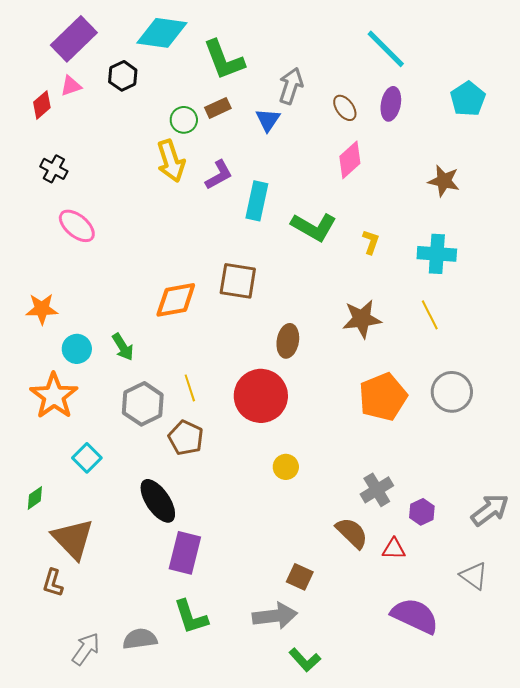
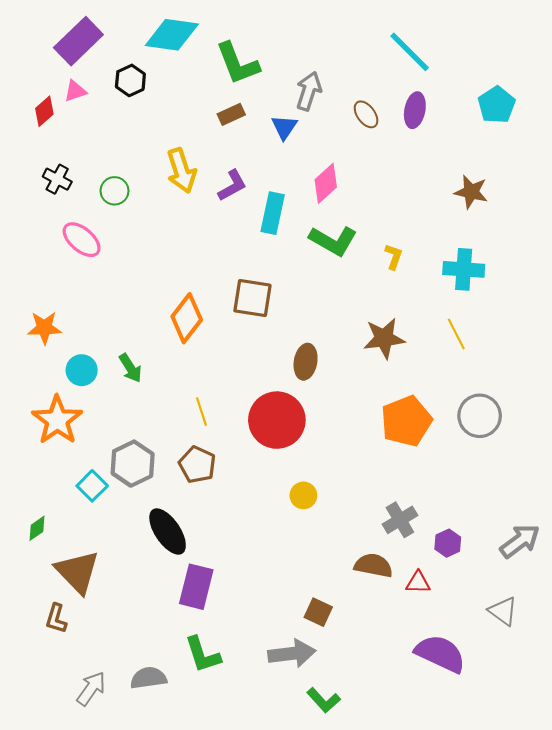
green circle: (184, 120) -> (115, 191), moved
pink diamond: (350, 160) -> (326, 183), moved
orange diamond: (176, 300) -> (187, 318), turned -42
gray hexagon: (143, 404) -> (133, 464), moved
brown semicircle: (352, 533) -> (373, 565), turned -33

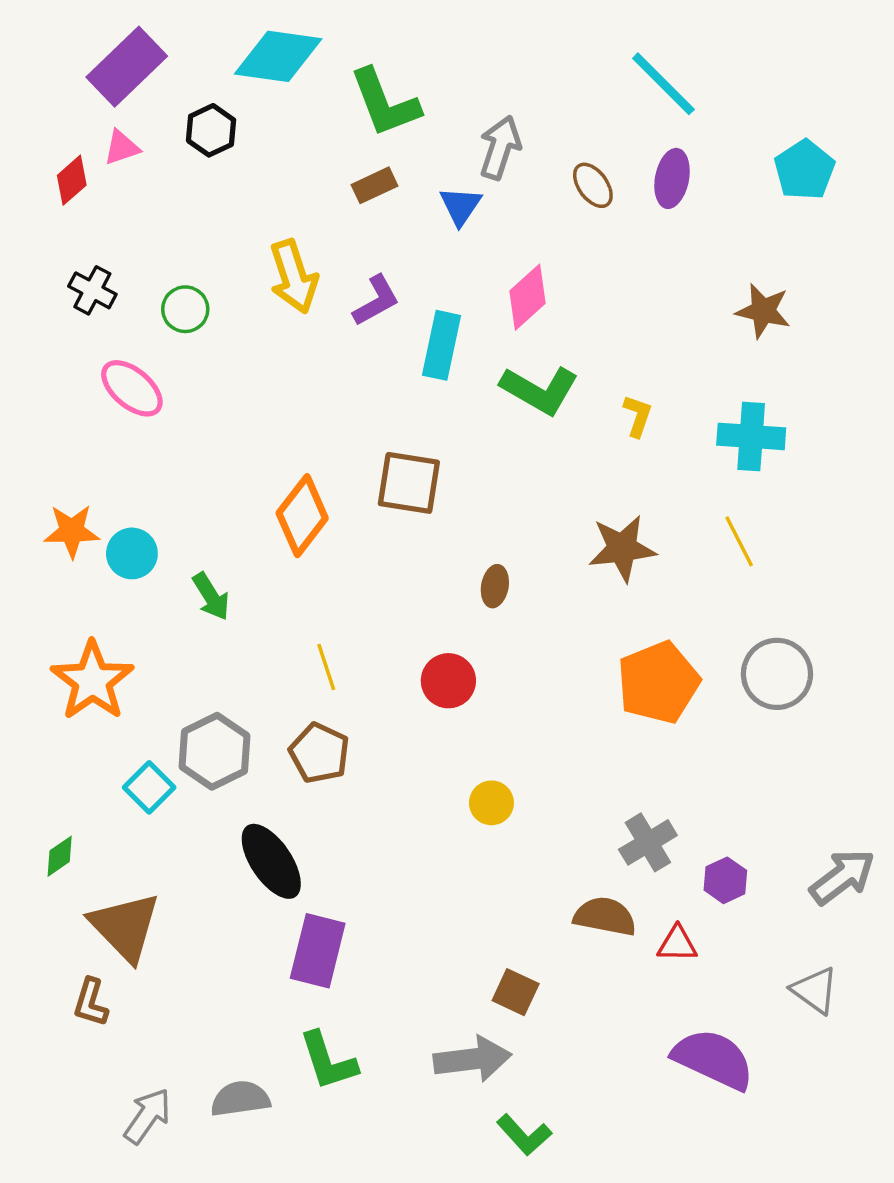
brown ellipse: (306, 362) -> (495, 586), size x0.7
cyan circle: (82, 370) -> (132, 553), moved
red circle: (277, 420) -> (448, 681), size x0.6

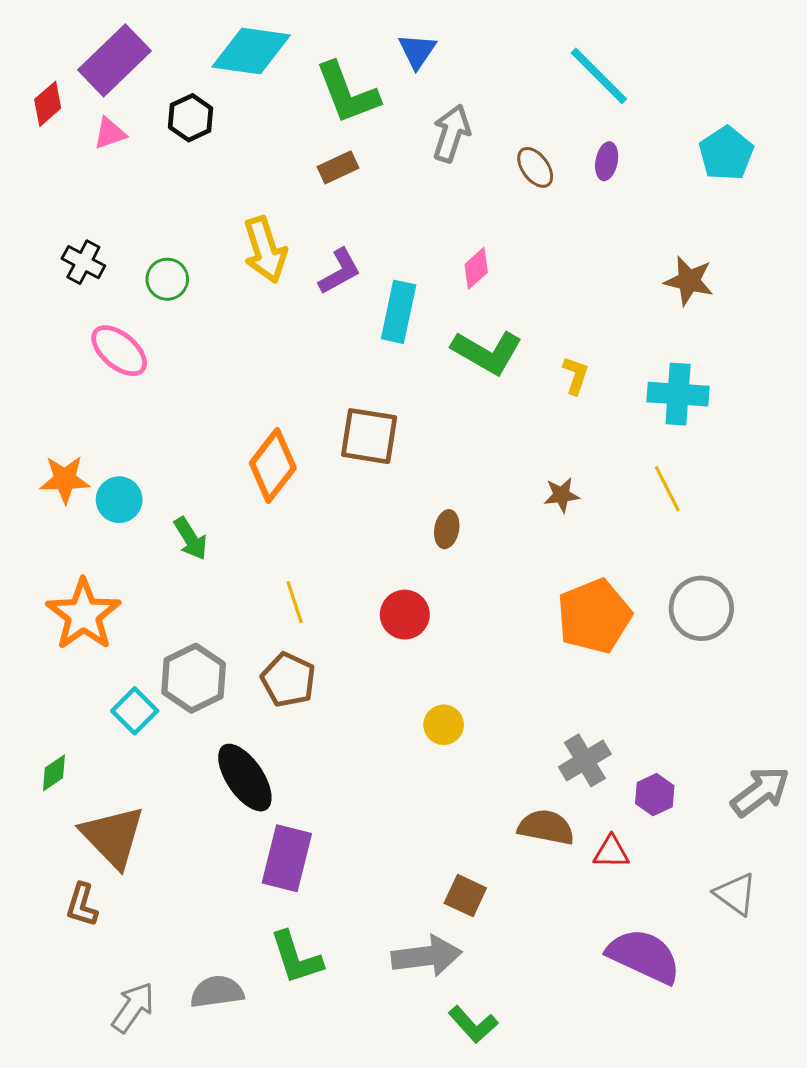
purple ellipse: (672, 178) -> (607, 161), size x0.7
red diamond: (72, 180) -> (48, 104), moved
blue triangle: (460, 206) -> (417, 51), moved
pink diamond: (528, 297) -> (476, 268), size x0.7
brown star: (622, 548) -> (562, 495), size x0.6

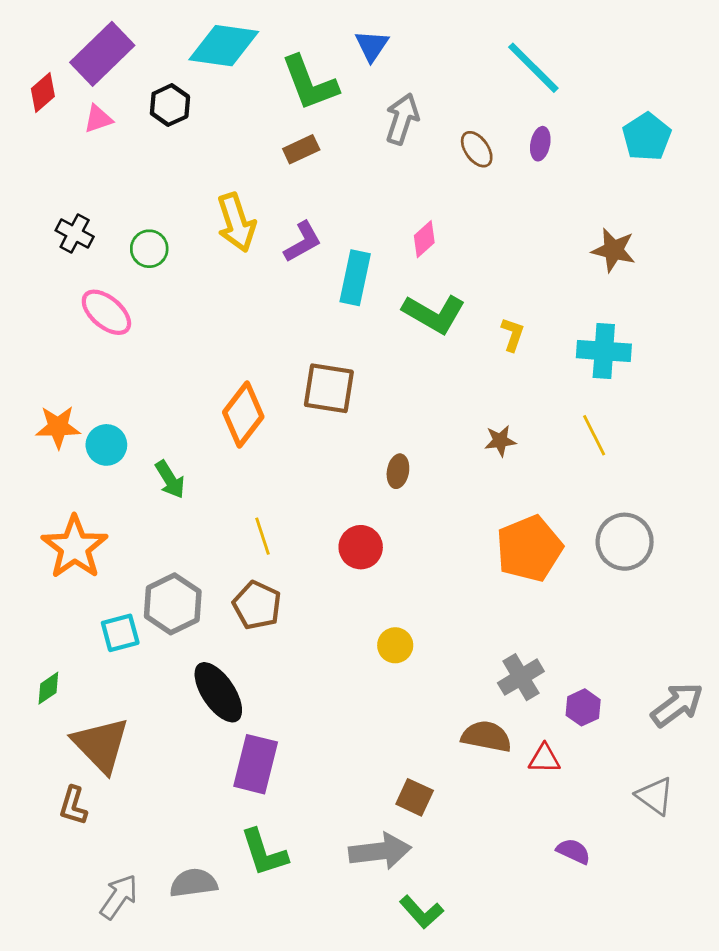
cyan square: (135, 711) -> (120, 633), turned 30
purple semicircle: (644, 956) -> (573, 851), size x0.5

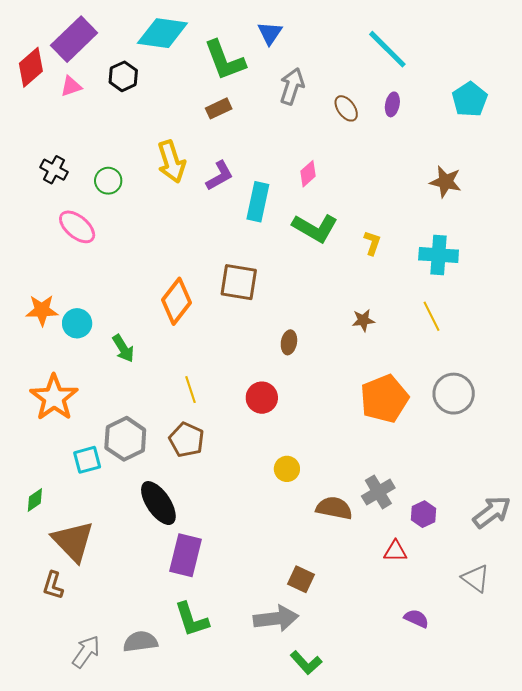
red diamond: (43, 93) -> (31, 67), size x1.4
brown semicircle: (486, 736) -> (334, 508), moved

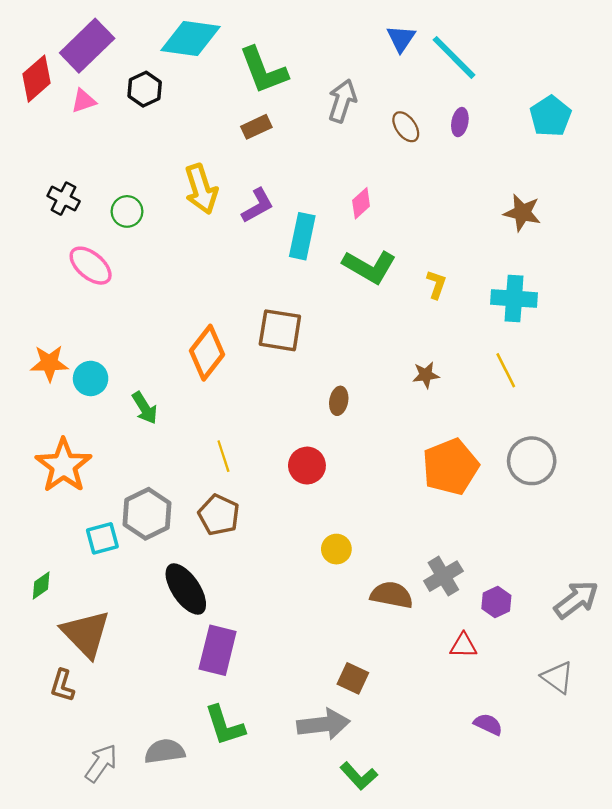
blue triangle: (270, 33) -> (401, 39), moved

